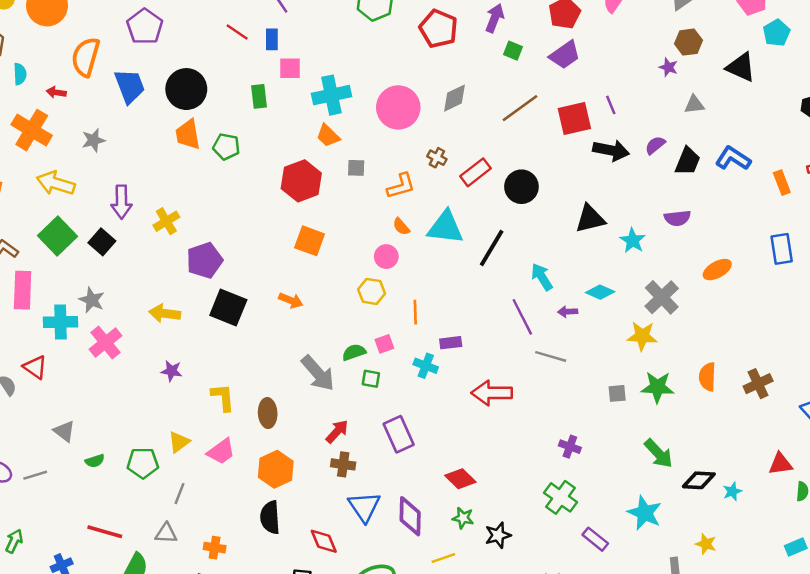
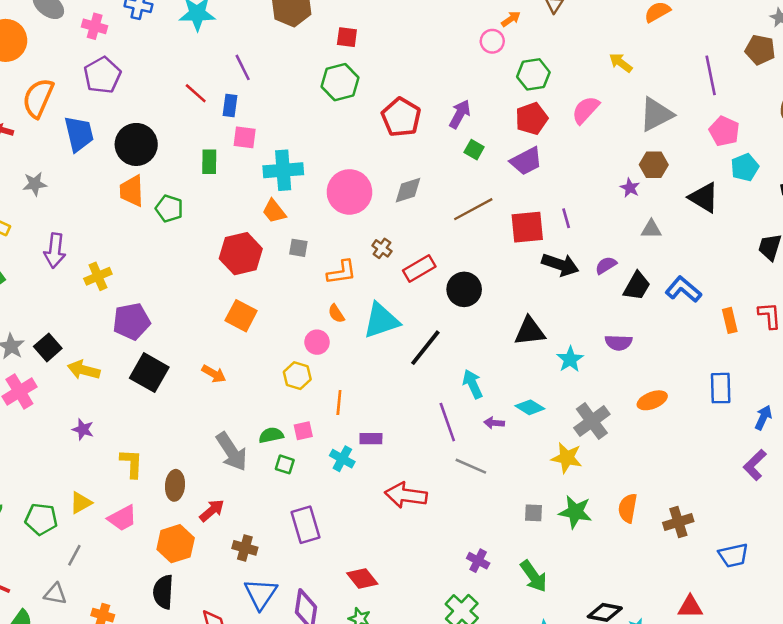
cyan triangle: (445, 227) -> (381, 321), turned -33
black square: (102, 242) -> (48, 347), moved
red arrow: (337, 431) -> (212, 510), moved
green arrow: (659, 453) -> (534, 576), moved

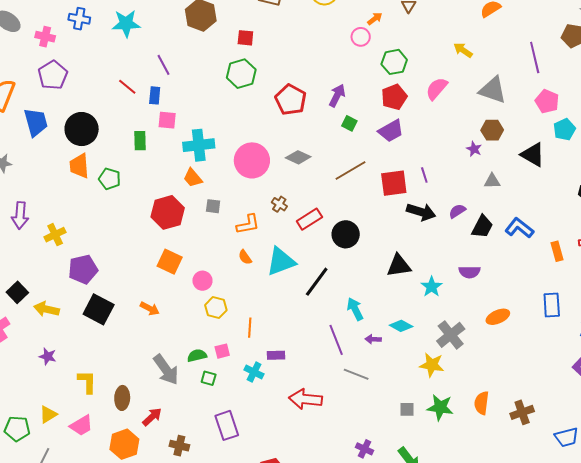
gray triangle: (656, 114) -> (493, 90), turned 48
gray diamond: (408, 190) -> (298, 157), turned 45
pink circle: (317, 342) -> (202, 281), moved

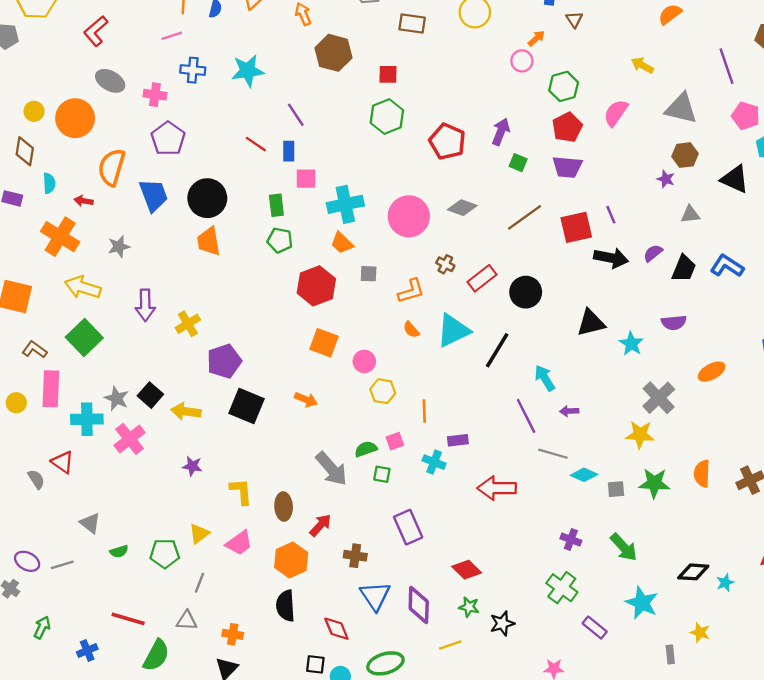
purple trapezoid: (391, 131) -> (567, 167), turned 40
green pentagon: (110, 179) -> (280, 240), moved
cyan diamond: (401, 326) -> (584, 475), moved

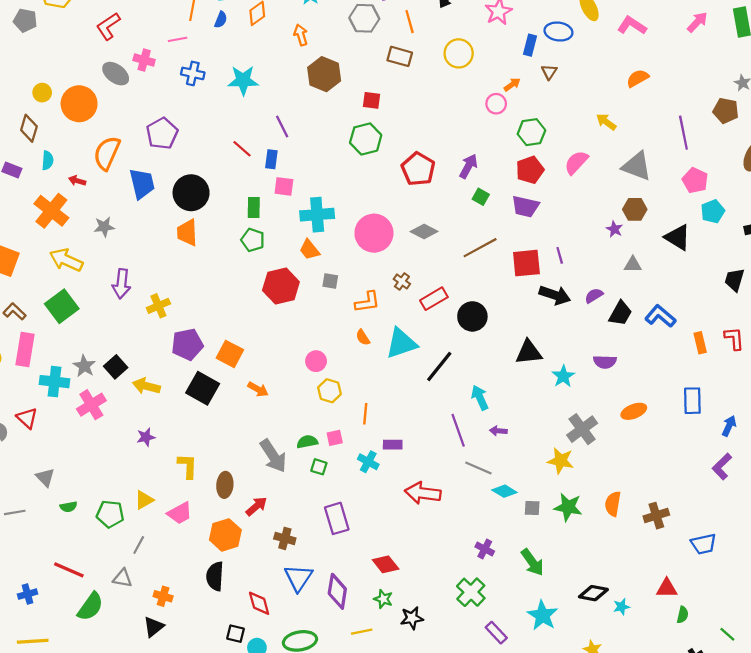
pink cross: (155, 95) -> (144, 60), moved
orange square: (324, 343) -> (230, 354), moved
purple star: (192, 466) -> (146, 437), turned -30

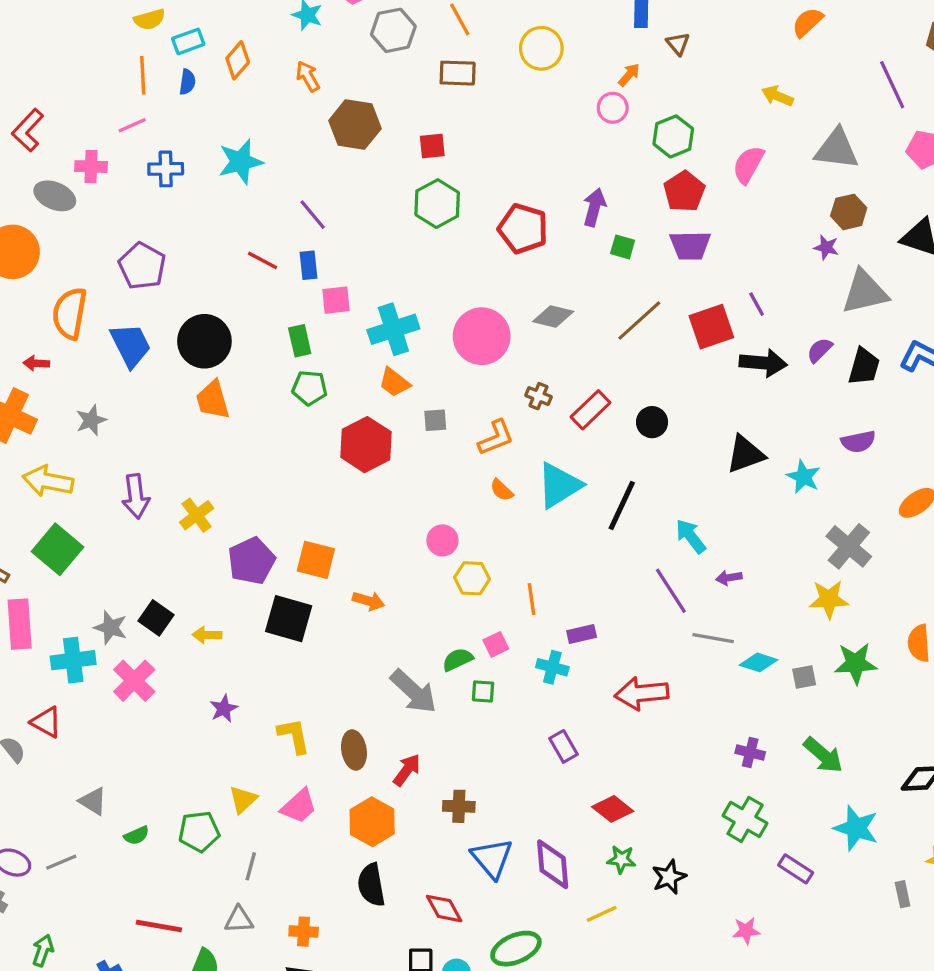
gray triangle: (633, 265) -> (865, 292), size x1.8
black circle: (472, 316) -> (652, 422), size x0.7
yellow arrow: (146, 386) -> (207, 635), size x0.7
purple rectangle: (337, 518) -> (563, 746), moved, size x0.7

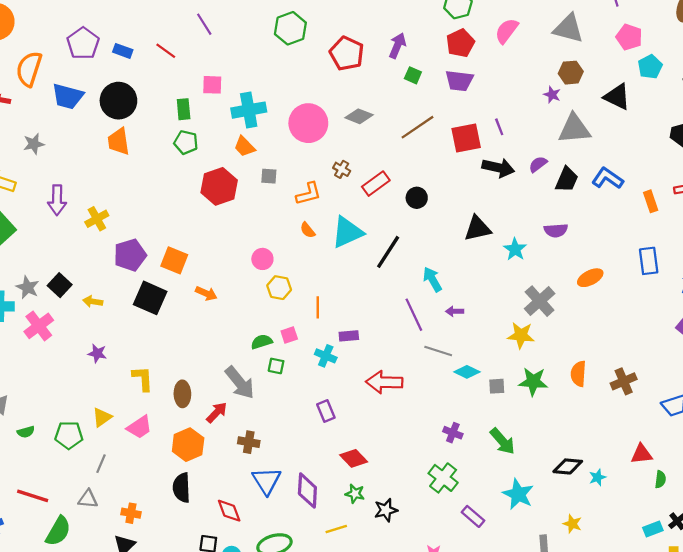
blue rectangle: (308, 265) -> (123, 51), moved, turned -72
blue trapezoid: (131, 345) -> (68, 96), turned 124
gray arrow: (414, 692) -> (240, 383), moved
purple star: (224, 709) -> (97, 353), turned 30

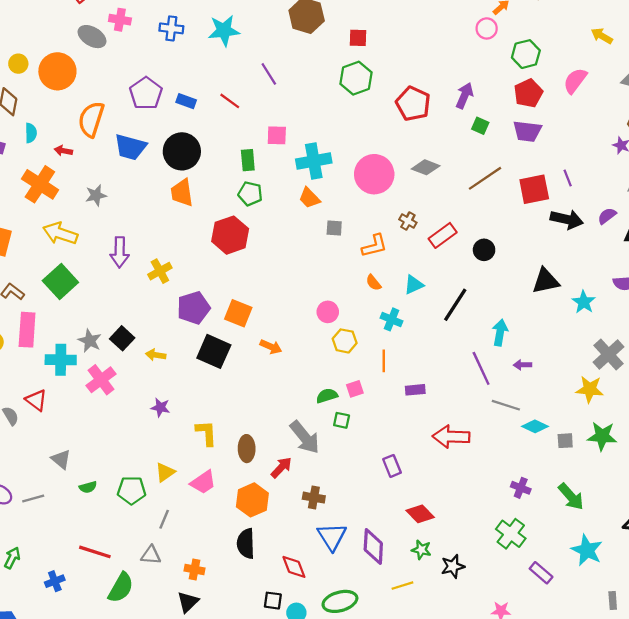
red hexagon: (219, 186) -> (230, 235), moved
cyan triangle: (347, 232) -> (414, 285), size x0.6
cyan arrow: (432, 279) -> (500, 333), turned 40
cyan cross: (326, 356) -> (391, 319), moved

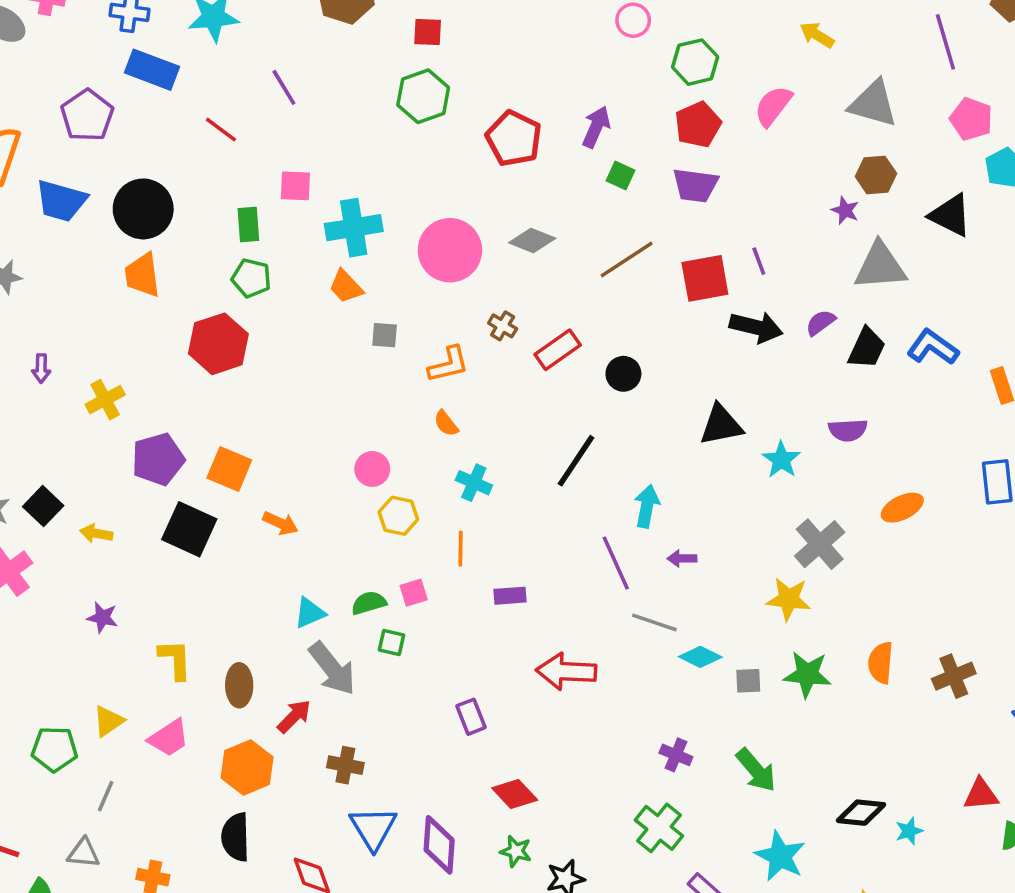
blue rectangle: (186, 101) -> (152, 70), moved, size x1.6
purple arrow: (120, 252) -> (41, 368), size x0.6
cyan triangle: (414, 285) -> (310, 613), moved

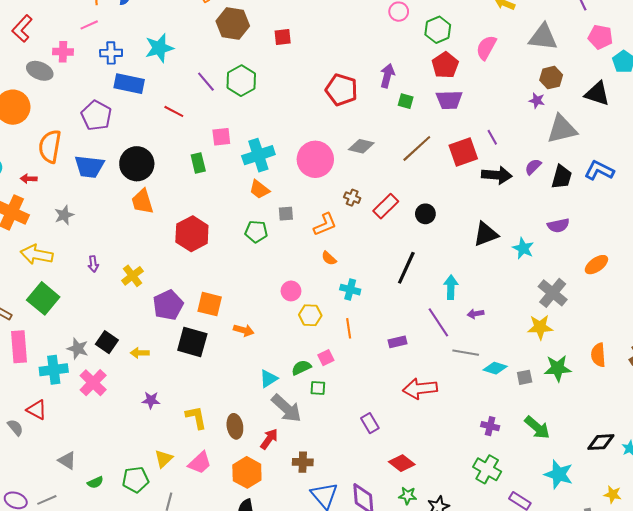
green hexagon: (423, 96) -> (241, 81), moved
green pentagon: (251, 278) -> (256, 232), moved
purple rectangle: (510, 596) -> (397, 342), moved

